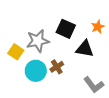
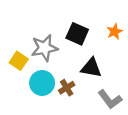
black triangle: (85, 49) -> (91, 68), moved
brown cross: (57, 67) -> (67, 88), moved

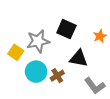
orange star: (115, 32) -> (100, 36), moved

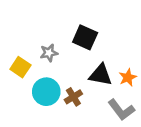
orange star: (100, 36) -> (128, 77), moved
gray star: (38, 41) -> (49, 53), size x0.6

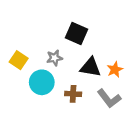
gray star: (49, 53) -> (55, 58), moved
brown cross: (73, 97) -> (73, 94), moved, turned 35

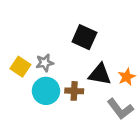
gray star: (55, 58) -> (45, 63), moved
brown cross: (73, 94) -> (74, 91), moved

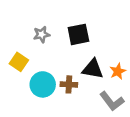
black square: (84, 37) -> (78, 34), turned -35
gray star: (45, 63) -> (41, 34), moved

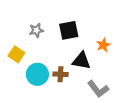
orange star: (118, 71) -> (103, 45), moved

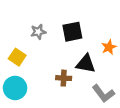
cyan circle: (37, 74) -> (15, 88), moved

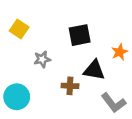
gray star: (38, 32) -> (42, 59), moved
yellow square: (17, 57) -> (19, 29), moved

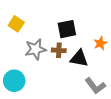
gray star: (42, 59) -> (35, 49), size x1.5
brown cross: (70, 86) -> (59, 50), moved

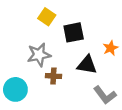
yellow square: (16, 24) -> (47, 17), moved
brown cross: (59, 50) -> (53, 76), moved

